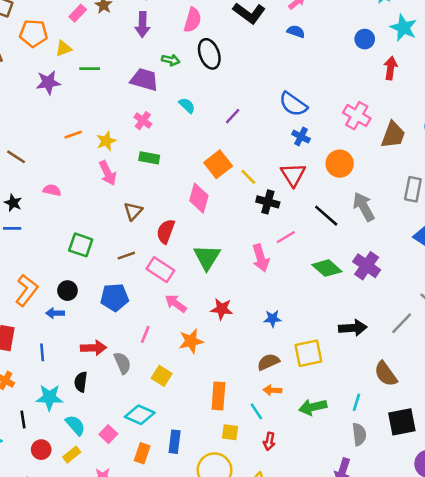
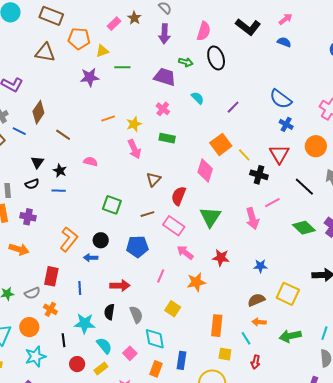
yellow square: (308, 353) -> (288, 294), turned 35
gray semicircle: (122, 363) -> (136, 315), moved
cyan diamond: (140, 415) -> (155, 339), turned 55

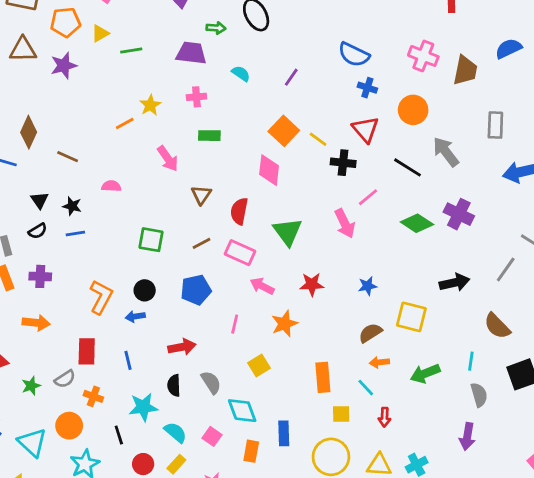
purple star: (90, 77) -> (64, 66), moved
pink cross: (163, 109) -> (196, 97), turned -32
yellow star: (134, 124) -> (150, 105), moved
yellow square: (173, 309) -> (259, 366), turned 35

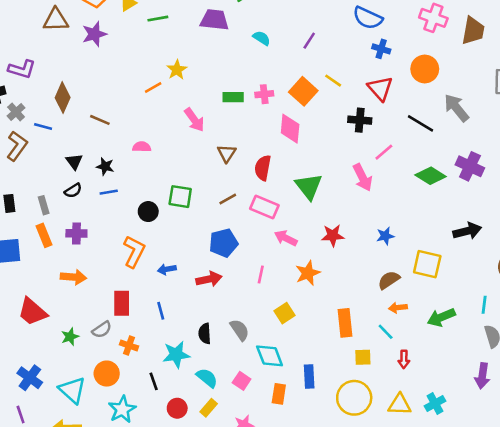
pink cross: (196, 97) -> (264, 94), moved
yellow line: (318, 139) -> (333, 81), moved
black circle: (145, 290) -> (148, 212), moved
red arrow: (182, 347) -> (209, 279), moved

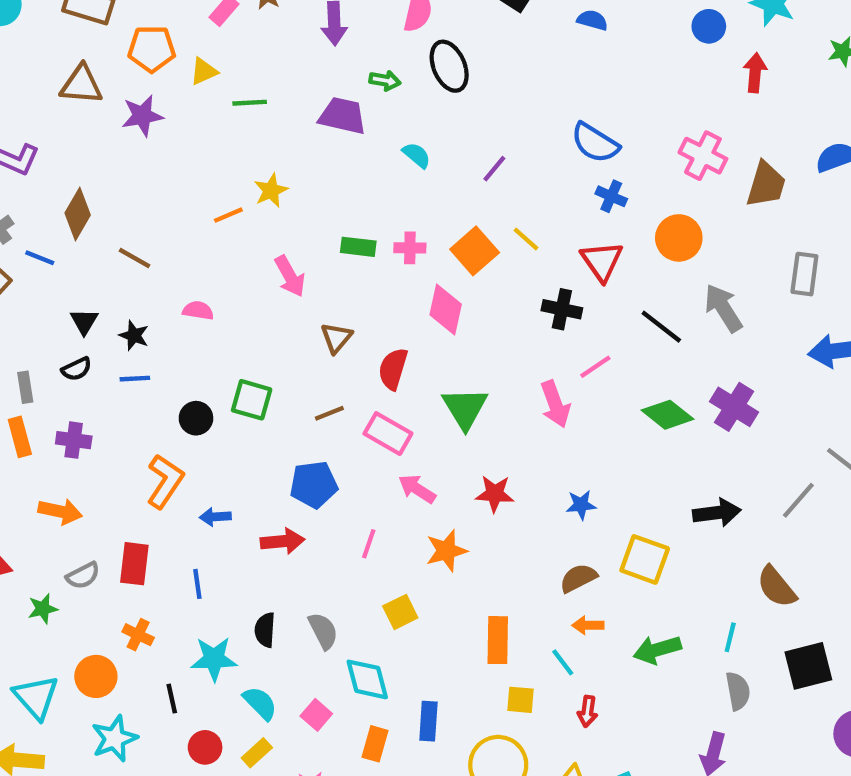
gray semicircle: (102, 330) -> (83, 576), moved

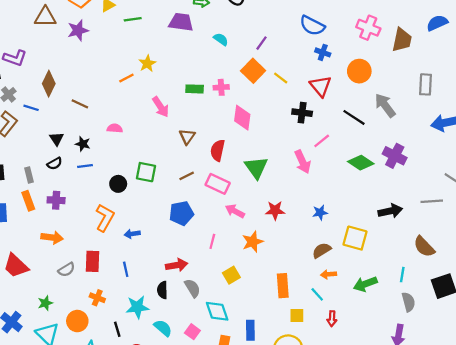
orange square: (475, 251) -> (253, 71), moved
gray line: (798, 500) -> (432, 201), turned 50
red arrow: (283, 541) -> (177, 265), moved
green star: (43, 609) -> (45, 303), moved

